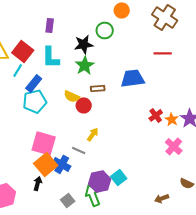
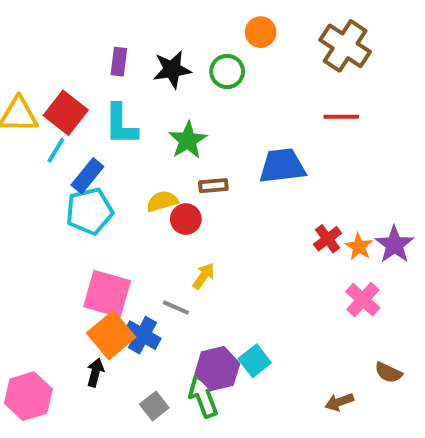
black star: (84, 44) -> (172, 70), moved
yellow semicircle: (72, 96) -> (162, 201), turned 140

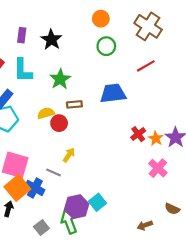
black star: (172, 70) -> (51, 40), turned -30
green circle: (227, 71) -> (106, 46), moved
red line: (341, 117) -> (146, 66), turned -30

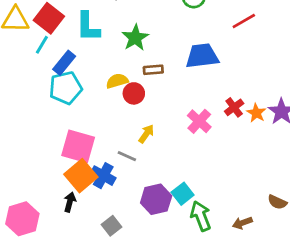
pink cross: (158, 168) -> (199, 121), moved
green arrow: (69, 222) -> (201, 216), moved

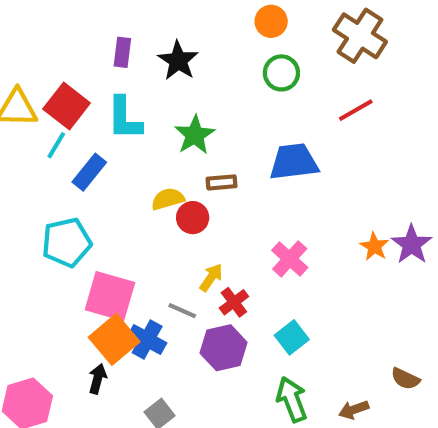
cyan pentagon: (66, 88) -> (67, 242), moved
red cross: (234, 107) -> (234, 302), moved
cyan square: (183, 194) -> (292, 337), moved
purple hexagon: (156, 199) -> (224, 348), moved

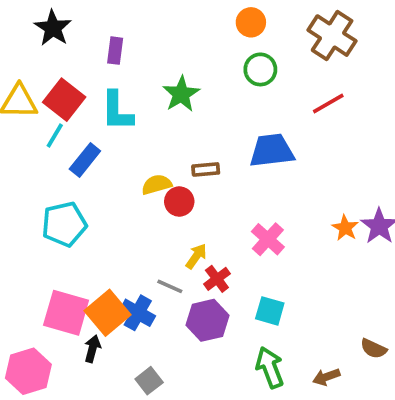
black star: (178, 61) -> (53, 28), moved
green star: (195, 135) -> (181, 94), moved
pink square: (110, 296) -> (66, 313), moved
cyan square: (292, 337) -> (270, 311), turned -36

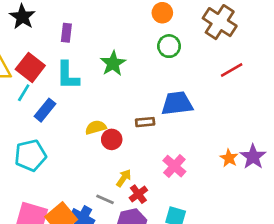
red line: (328, 103) -> (232, 70), moved
brown rectangle: (206, 169) -> (145, 122), moved

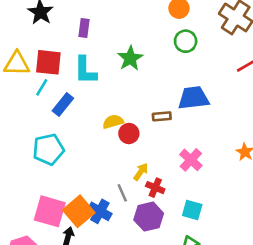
red square: (30, 67) -> (48, 62), turned -32
red cross: (138, 194) -> (155, 188), turned -30
gray line: (105, 199) -> (122, 193), turned 42

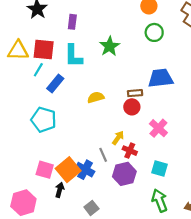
red circle: (129, 134) -> (132, 107), moved
cyan pentagon: (48, 149) -> (44, 120), turned 30
pink square: (50, 211) -> (45, 170), size x0.7

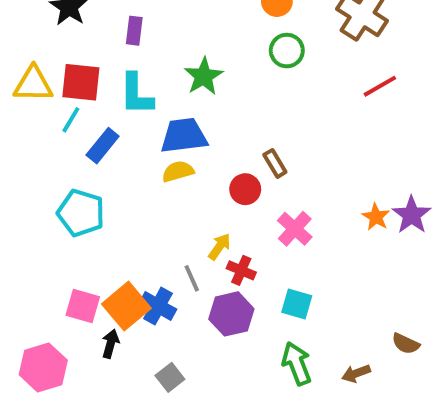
blue trapezoid: (161, 78) -> (184, 136), moved
brown rectangle: (135, 93) -> (275, 163), moved, turned 64

